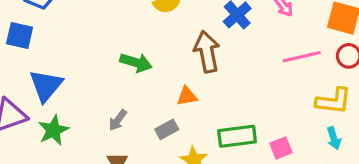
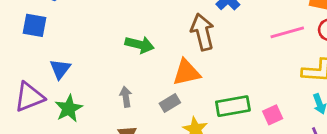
blue triangle: (46, 86) -> (60, 69), size x0.7
orange triangle: (187, 96) -> (186, 73), size x1.5
gray arrow: (118, 120) -> (126, 97), turned 138

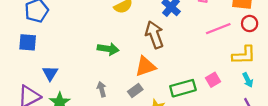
pink square: (273, 115) -> (213, 80), moved

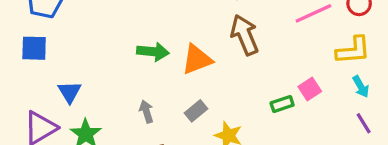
brown arrow: (154, 35) -> (245, 35), moved
orange triangle: (145, 66) -> (197, 59), moved
green rectangle: (183, 88) -> (282, 104), moved, size x0.6

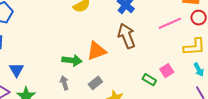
green arrow: (153, 52) -> (72, 60), moved
green rectangle: (282, 104) -> (149, 80), turned 48

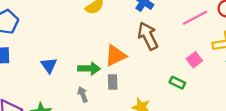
blue triangle: (16, 70) -> (49, 65), moved
pink square: (167, 71) -> (194, 60), moved
gray rectangle: (95, 83) -> (113, 82), moved, turned -48

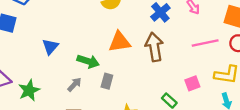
orange triangle: (116, 56) -> (120, 42), moved
gray arrow: (83, 94) -> (75, 84), turned 48

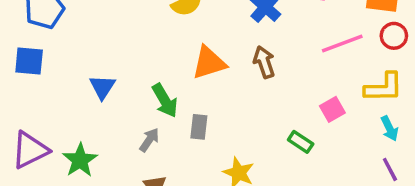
brown arrow: (154, 47) -> (264, 62), size x0.7
green arrow: (88, 61) -> (165, 101), turned 50

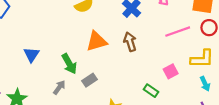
gray rectangle: (199, 127) -> (90, 80), turned 48

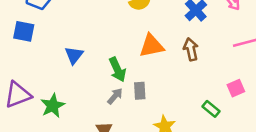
gray rectangle: (90, 80) -> (140, 91), turned -64
gray arrow: (59, 87) -> (115, 96), moved

